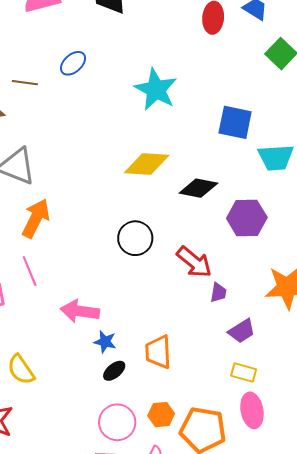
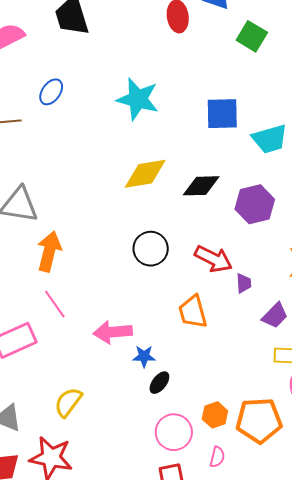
orange trapezoid: (158, 352) -> (193, 312), moved
yellow semicircle: (21, 370) -> (68, 402), turned 84

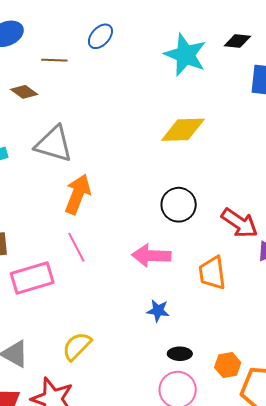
black diamond: (201, 186) -> (237, 41), moved, size x0.7
pink arrow: (113, 332) -> (151, 256), moved
black ellipse: (159, 383) -> (180, 354), moved, turned 45
orange hexagon: (215, 415) -> (228, 365), moved

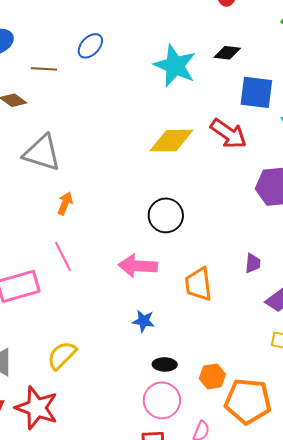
orange arrow: (78, 194) -> (65, 203), size x0.6
red arrow: (239, 223) -> (229, 134), moved

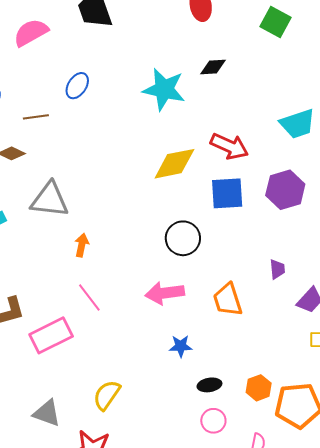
blue square: (256, 92) -> (227, 193), moved
pink circle: (162, 400) -> (213, 421), size x0.7

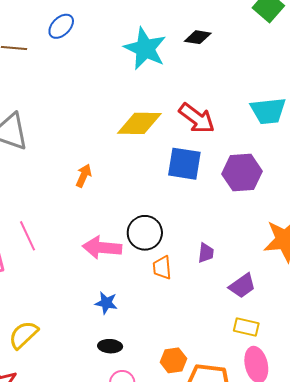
black circle: (183, 238) -> (145, 233), moved
orange arrow: (82, 245) -> (84, 176), moved
purple trapezoid: (277, 269) -> (206, 253), moved
orange trapezoid: (228, 300) -> (162, 268), size x0.7
black ellipse: (209, 385) -> (110, 346), moved

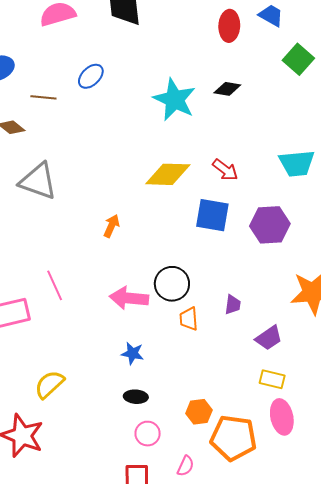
red arrow: (197, 118) -> (225, 170), size x0.7

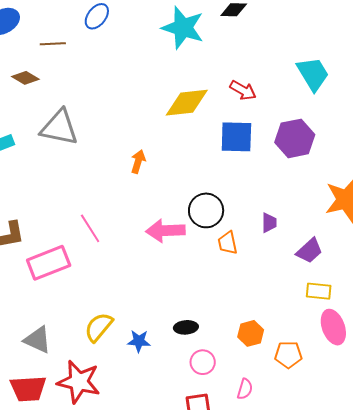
cyan trapezoid: (297, 163) -> (313, 74), turned -108
blue star: (133, 353) -> (139, 341), moved
orange pentagon: (233, 438) -> (288, 355), size x0.6

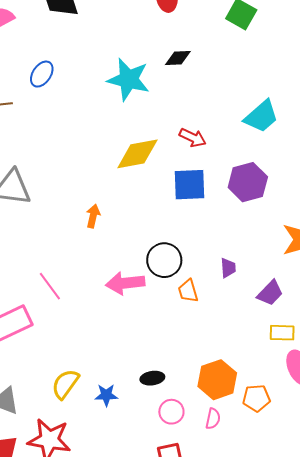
cyan trapezoid: (313, 74) -> (261, 116), turned 84
orange hexagon: (251, 333) -> (217, 380), size x1.5
pink semicircle: (245, 389) -> (213, 419), moved

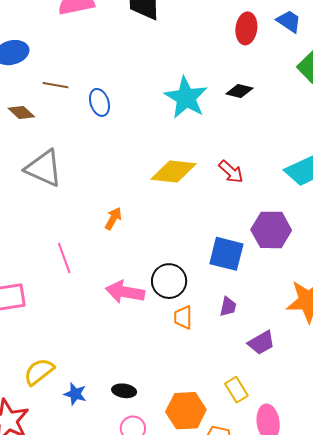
blue ellipse: (42, 74) -> (99, 102), moved, turned -68
blue square: (190, 185) -> (226, 254), moved
pink line: (50, 286) -> (64, 258), moved
yellow rectangle: (282, 333) -> (236, 390), moved, turned 40

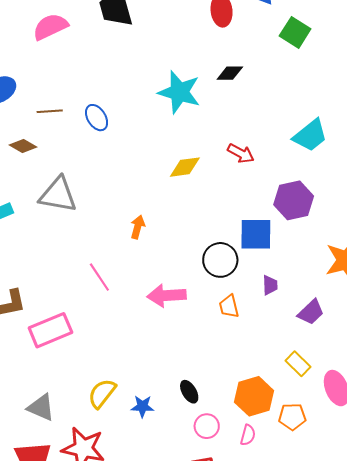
yellow diamond: (173, 172) -> (185, 167), size x0.7
black circle: (169, 281) -> (220, 260), moved
black ellipse: (124, 391) -> (189, 392), turned 65

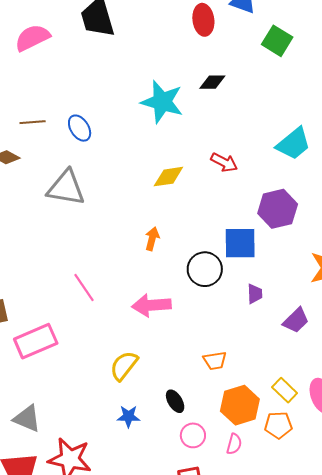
gray triangle: (58, 195) -> (66, 188), moved
orange arrow: (138, 227) -> (152, 239), moved
orange trapezoid: (229, 306) -> (215, 361), moved, turned -85
yellow rectangle: (298, 364) -> (285, 390), moved
yellow semicircle: (102, 393) -> (124, 366), moved

